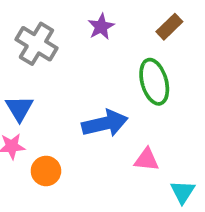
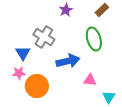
gray cross: (36, 44) -> (44, 37), moved
orange circle: (46, 171) -> (37, 86), size x1.5

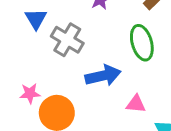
blue triangle: (23, 53) -> (36, 19), moved

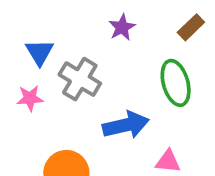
pink star: (30, 93) -> (30, 98), moved

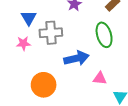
gray cross: (80, 79) -> (51, 33), turned -35

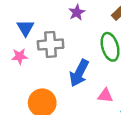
blue arrow: (76, 58) -> (79, 73), turned 130

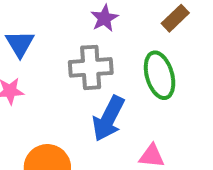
gray cross: (51, 44) -> (91, 67), moved

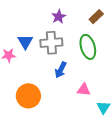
blue triangle: (20, 44) -> (25, 42), moved
blue arrow: (108, 119) -> (61, 70), size x0.7

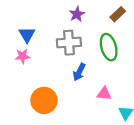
blue triangle: (25, 42) -> (27, 35), moved

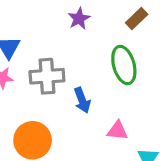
gray cross: (69, 43) -> (47, 76), moved
blue arrow: (79, 72) -> (82, 100), turned -48

